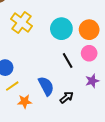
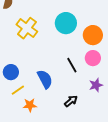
cyan circle: (61, 29) -> (66, 23), moved
blue semicircle: (46, 86) -> (45, 79), moved

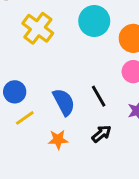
black line: (72, 65) -> (99, 96), moved
orange star: (30, 105) -> (58, 140), moved

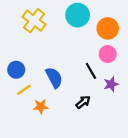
black line: (99, 96) -> (91, 71), moved
orange star: (58, 140) -> (41, 107), moved

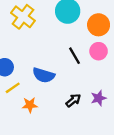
black line: (91, 71) -> (74, 56), moved
blue semicircle: (54, 78) -> (44, 75), turned 135
purple star: (111, 84) -> (99, 98), moved

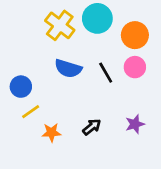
yellow cross: (23, 17) -> (60, 25), moved
blue semicircle: (44, 75) -> (68, 68), moved
black arrow: (73, 100) -> (92, 127), moved

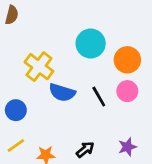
yellow cross: (60, 25) -> (39, 67), moved
yellow line: (31, 112) -> (16, 146), moved

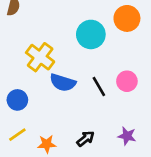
orange circle: (127, 60) -> (127, 18), moved
purple star: (127, 147) -> (127, 136), turned 30

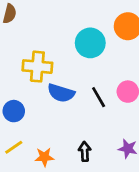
yellow cross: (40, 57) -> (37, 67), turned -32
black arrow: (86, 139) -> (85, 151), turned -54

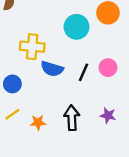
black line: (99, 97) -> (83, 72), turned 54
black arrow: (85, 151) -> (72, 118), size x1.5

